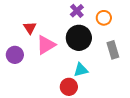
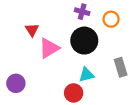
purple cross: (77, 11) -> (82, 12), turned -32
gray rectangle: (113, 50) -> (121, 67), moved
purple circle: (15, 55) -> (16, 83), moved

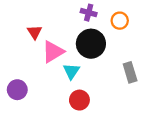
cyan triangle: (86, 75) -> (71, 71), moved, turned -42

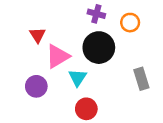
purple circle: (17, 90) -> (36, 86), moved

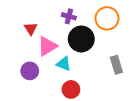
purple cross: (96, 14) -> (69, 16), moved
orange circle: (130, 23) -> (107, 18), size x1.5
cyan triangle: (78, 78) -> (64, 64), turned -42

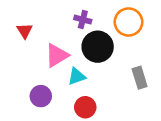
red triangle: (31, 29) -> (25, 31), moved
cyan triangle: (64, 64) -> (77, 76), turned -42
purple circle: (30, 71) -> (41, 96), moved

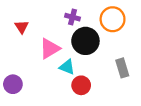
cyan triangle: (77, 76) -> (67, 67), turned 42
purple circle: (41, 96) -> (13, 84), moved
red circle: (85, 107) -> (81, 85), moved

